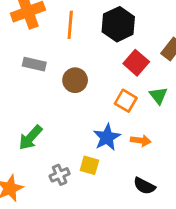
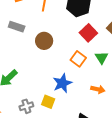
orange arrow: (141, 141) -> (98, 89), moved

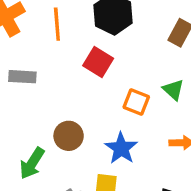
red square: (88, 33) -> (98, 62), moved
brown circle: (44, 41) -> (69, 136), moved

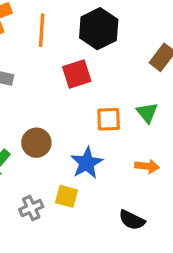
red square: (98, 62) -> (77, 74), turned 32
orange square: (136, 102) -> (109, 119), turned -32

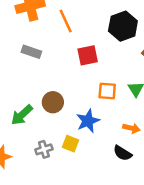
black hexagon: (99, 29) -> (123, 26), moved
orange line: (42, 30) -> (66, 21), turned -35
black semicircle: (132, 220) -> (123, 153), moved

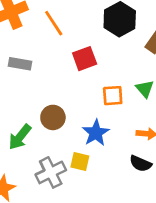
gray cross: (44, 149) -> (51, 172), size x1.5

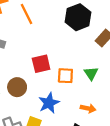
red square: (85, 59) -> (41, 64), moved

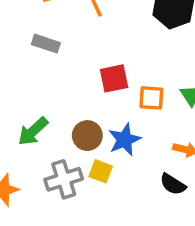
brown circle: (17, 87) -> (87, 136), moved

